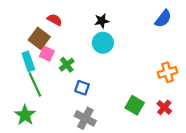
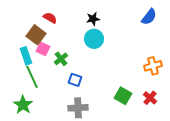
gray cross: (85, 118) -> (78, 108), turned -30

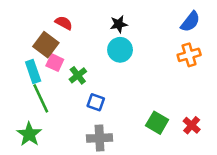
orange cross: (153, 66) -> (189, 55), moved

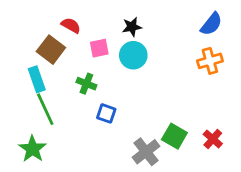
pink square: (55, 63) -> (99, 48), moved, turned -36
green cross: (78, 75) -> (86, 84), turned -30
gray cross: (100, 138) -> (146, 152), moved, turned -35

